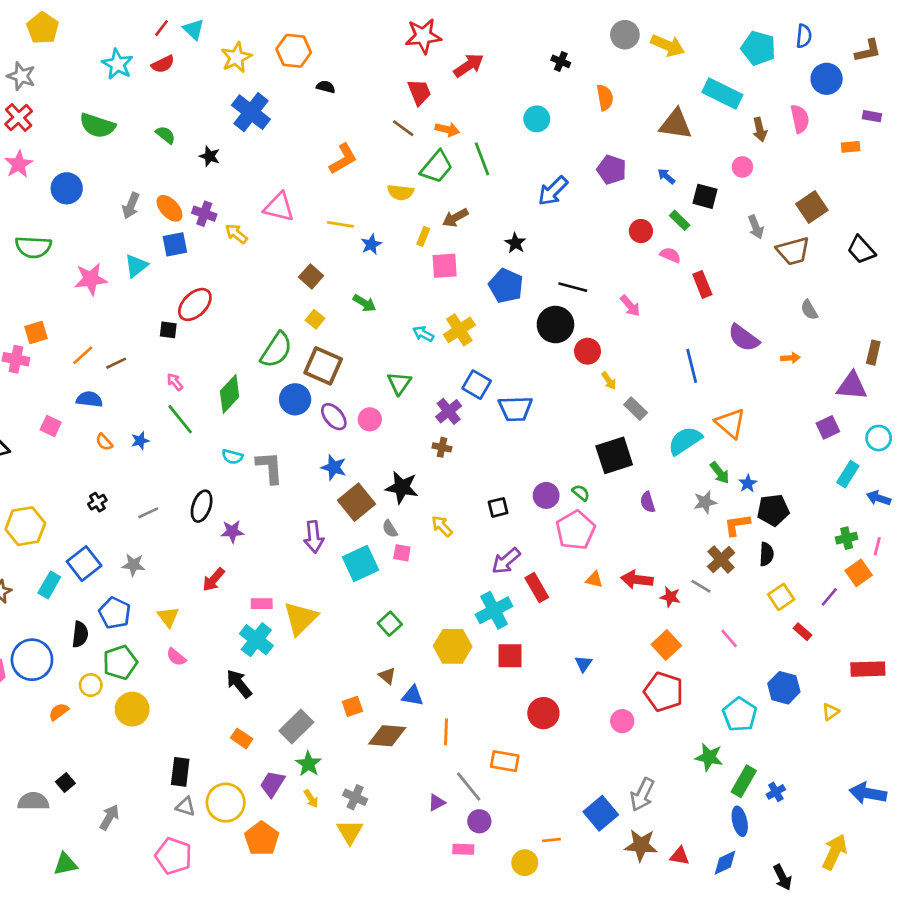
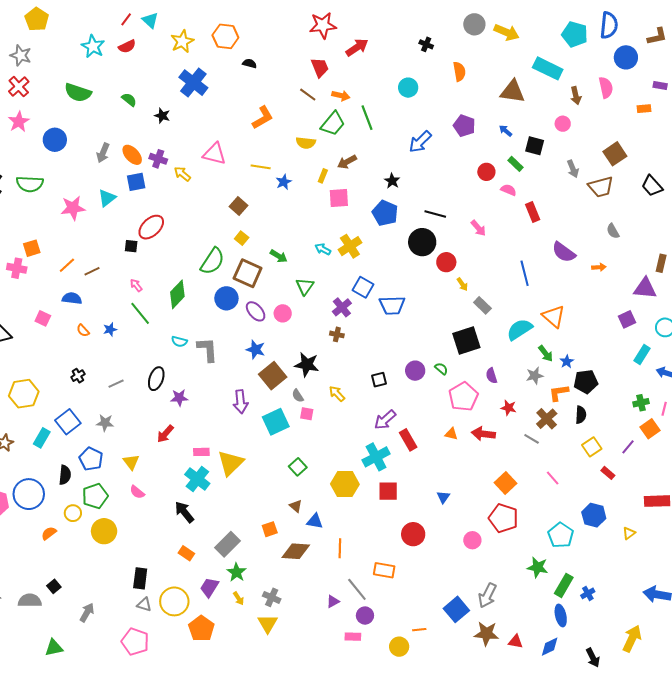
blue semicircle: (804, 36) -> (609, 25), size x1.5
green arrow: (364, 303) -> (279, 256), moved
pink pentagon: (575, 530) -> (463, 397), moved
red star: (670, 597) -> (509, 408), moved

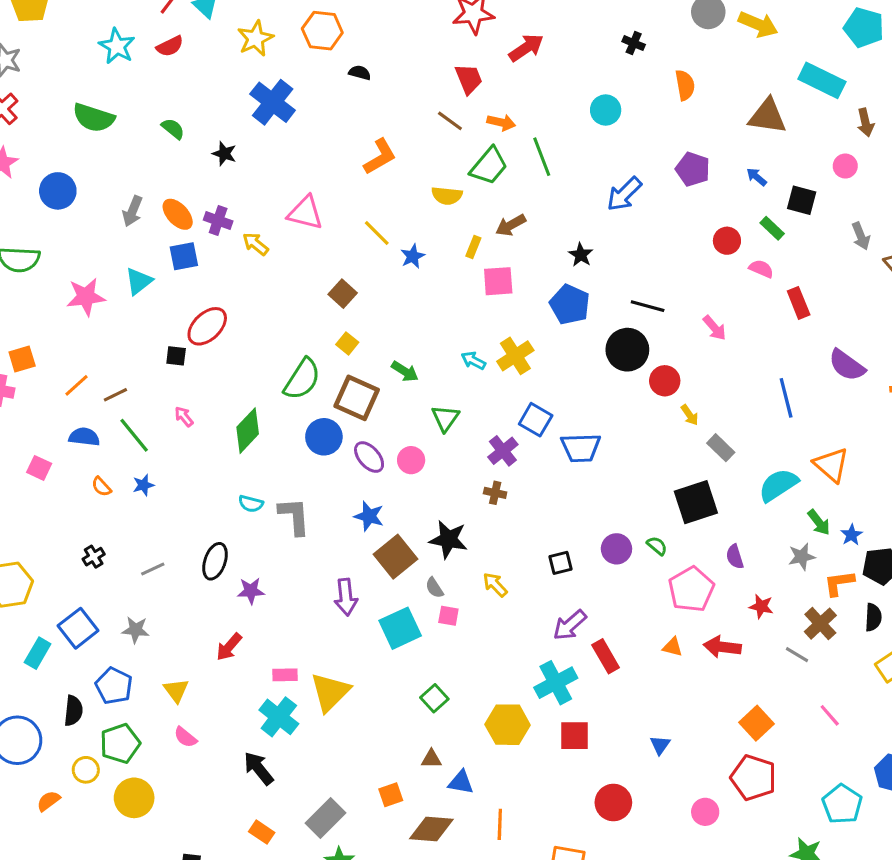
yellow line: (261, 167) -> (377, 233), turned 36
green line: (140, 313) -> (134, 435), moved
brown triangle: (296, 506) -> (431, 759), turned -40

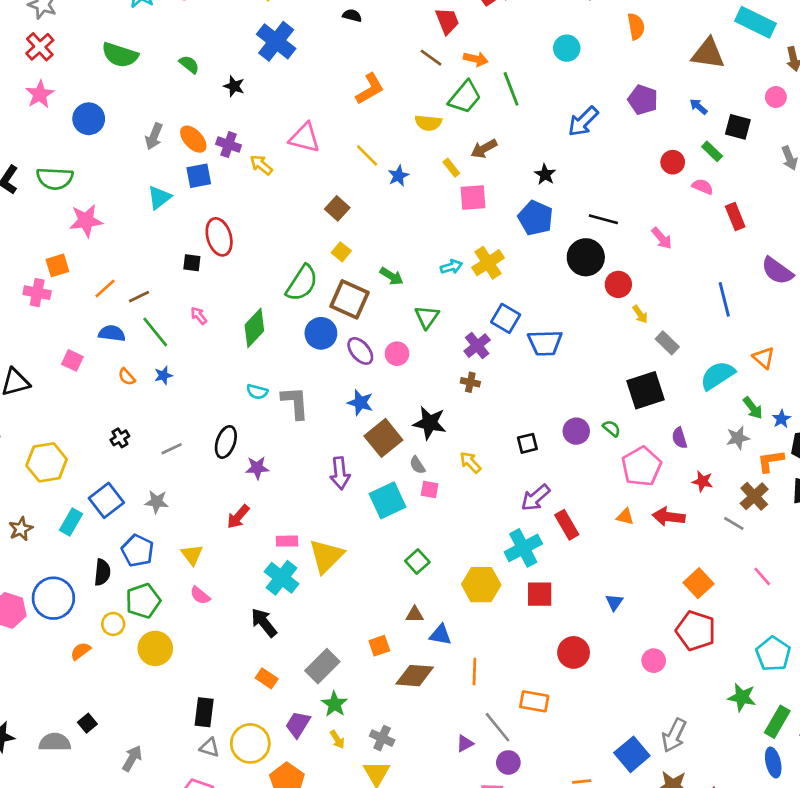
yellow rectangle: (473, 247) -> (451, 168), turned -60
pink star: (86, 297) -> (86, 221), moved
red ellipse: (207, 326) -> (219, 237), turned -63
cyan arrow: (473, 361) -> (451, 267), turned 135
orange triangle: (831, 465) -> (764, 358), size x0.7

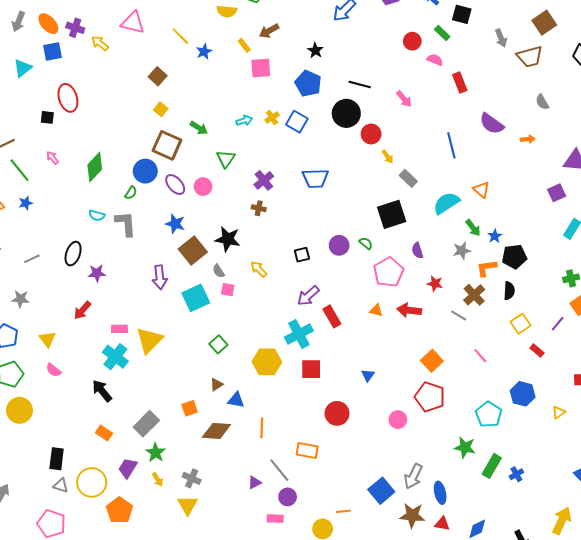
yellow cross: (488, 263) -> (272, 117), size x0.6
green semicircle: (302, 283) -> (131, 193), moved, size x0.5
blue square: (506, 318) -> (297, 122), moved
brown triangle: (415, 614) -> (216, 385), turned -32
blue ellipse: (773, 762) -> (440, 493), moved

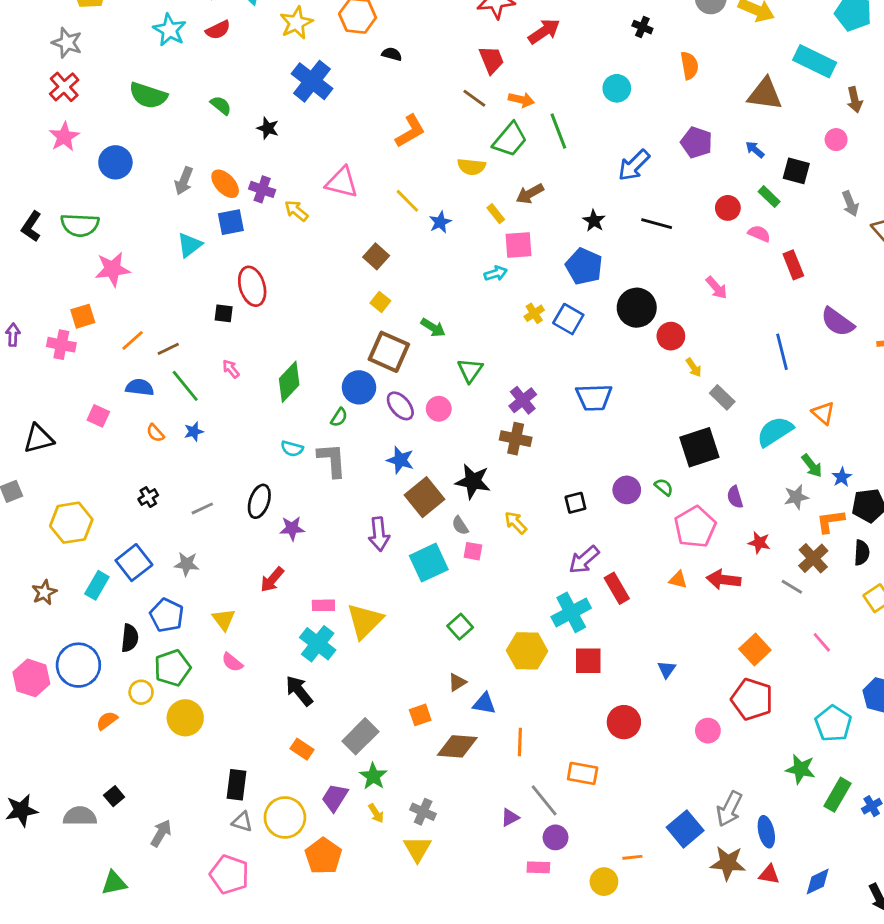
black line: (360, 85) -> (657, 224), moved
cyan arrow: (244, 121) -> (496, 273), moved
brown cross: (259, 208) -> (516, 439), size x1.5

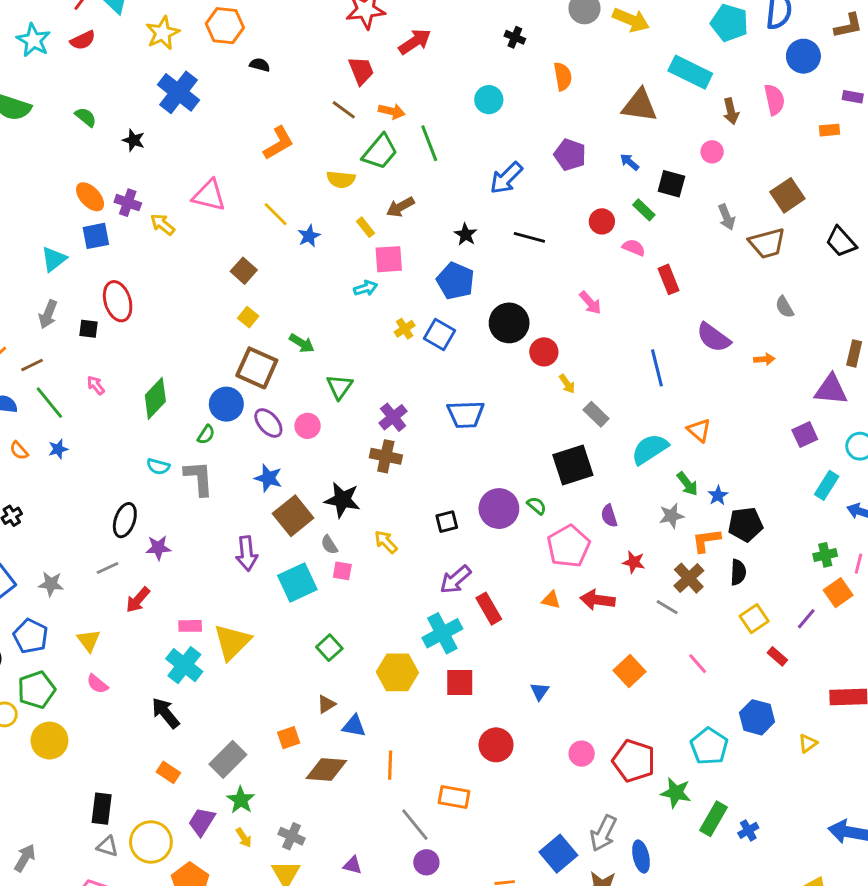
gray arrow: (184, 181) -> (48, 314), moved
purple circle: (627, 490) -> (499, 509), size x1.4
gray line: (202, 508) -> (107, 568), moved
red pentagon: (752, 699) -> (634, 761), moved
purple triangle: (510, 817) -> (352, 865), moved, turned 42

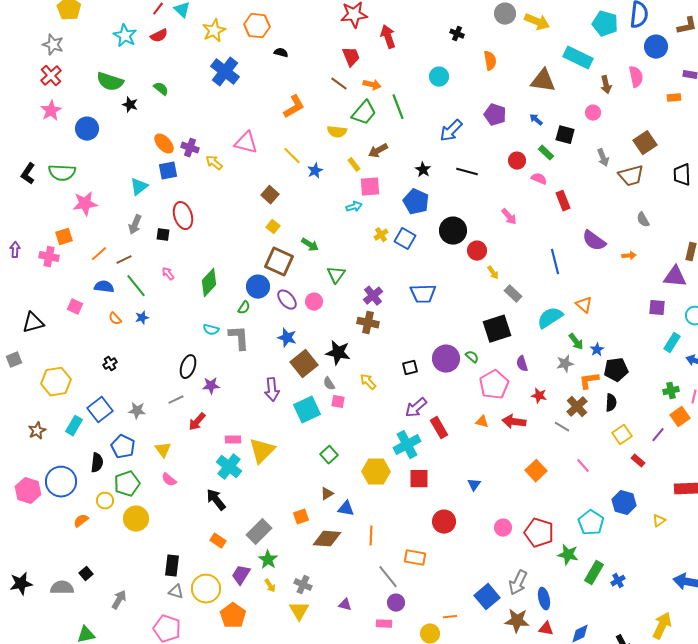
red arrow: (415, 42) -> (388, 37), turned -75
black star: (134, 140) -> (130, 105), moved
black trapezoid: (841, 242) -> (682, 175), turned 40
purple square: (805, 435) -> (657, 308), turned 30

